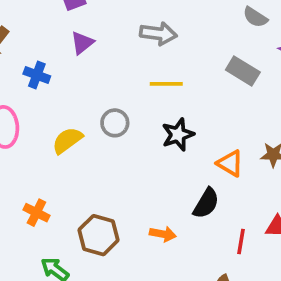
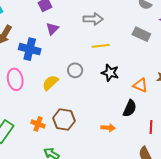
blue cross: (37, 75) -> (30, 49), size x1.5
black star: (178, 134) -> (110, 73), turned -30
brown hexagon: (99, 235) -> (64, 120), moved

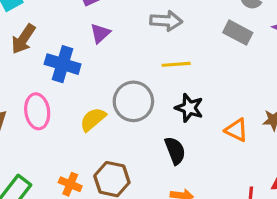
gray rectangle: (141, 34) -> (238, 33), moved
gray circle: (75, 70) -> (133, 101), size x1.6
black semicircle: (130, 108) -> (175, 151), moved, turned -48

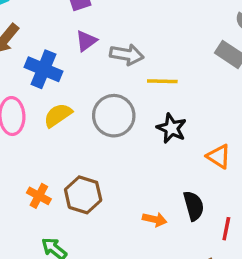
gray arrow: (166, 21) -> (127, 55), moved
yellow semicircle: (93, 119) -> (58, 115), moved
black semicircle: (175, 151) -> (194, 206), moved

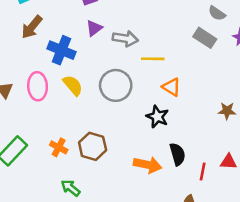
yellow semicircle: (58, 115) -> (73, 85), turned 85
black star: (171, 128) -> (157, 117), moved
orange triangle: (219, 156) -> (171, 87), moved
orange arrow: (155, 219) -> (148, 165), size x1.5

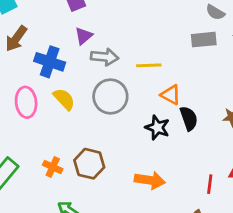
gray rectangle: (205, 38) -> (204, 40), turned -35
gray arrow: (125, 39) -> (105, 57), moved
black semicircle: (177, 154) -> (189, 118), moved

